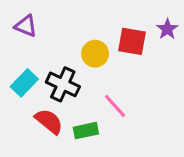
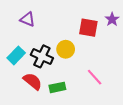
purple triangle: (26, 26) -> (27, 19), moved
yellow circle: (95, 54) -> (66, 49), moved
pink line: (115, 106) -> (95, 77), moved

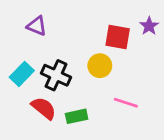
yellow circle: (66, 49) -> (100, 66), moved
pink line: (95, 77) -> (126, 103), turned -30

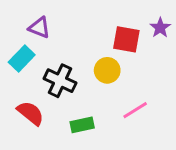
cyan rectangle: (22, 74) -> (22, 59), moved
pink line: (126, 103) -> (135, 110), turned -50
red semicircle: (44, 108) -> (31, 113), moved

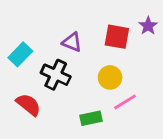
purple triangle: (39, 28) -> (72, 42), moved
yellow circle: (107, 70) -> (110, 77), moved
green rectangle: (82, 125) -> (91, 118), moved

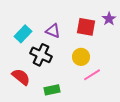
cyan rectangle: (20, 54) -> (23, 34), moved
green rectangle: (91, 118) -> (52, 90), moved

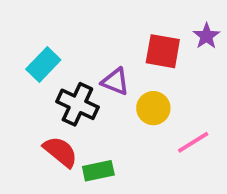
purple triangle: (53, 31) -> (115, 82), moved
pink line: (92, 75) -> (193, 142), moved
red semicircle: (21, 77) -> (60, 152), moved

